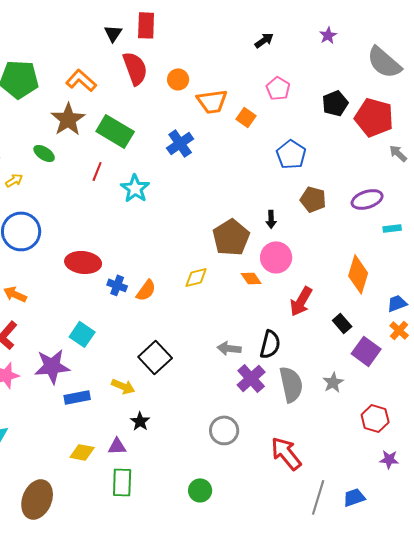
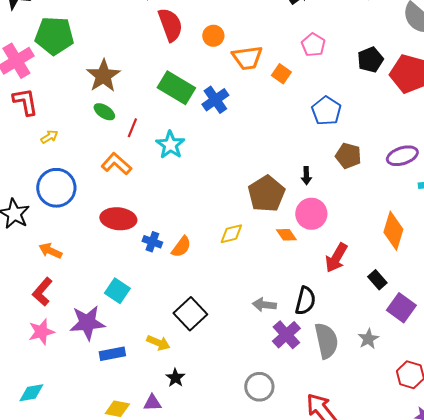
orange L-shape: (81, 80) -> (116, 164), moved
green rectangle: (115, 131) -> (176, 88), moved
green ellipse: (44, 153) -> (104, 112), moved

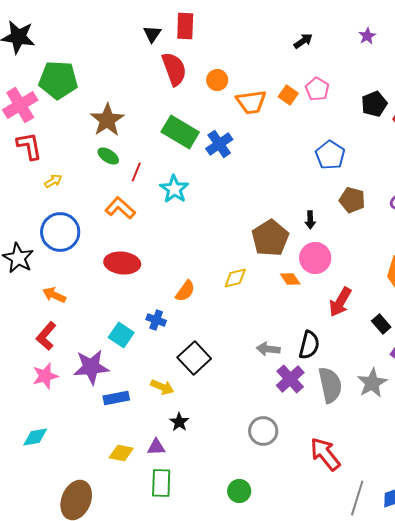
orange square: (281, 74) -> (288, 95), moved
blue cross: (152, 242) -> (156, 320), moved
gray star: (368, 339) -> (372, 383), size x1.4

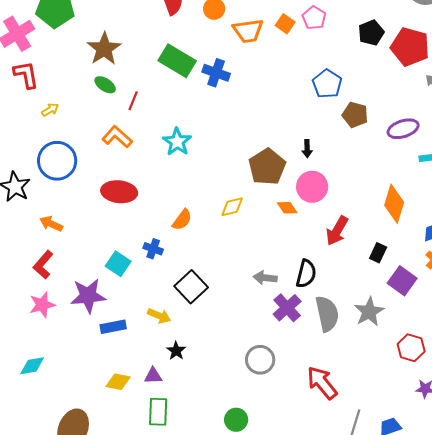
blue cross: (219, 144) -> (216, 73), turned -36
cyan star: (174, 189) -> (177, 142), moved
brown pentagon: (352, 200) -> (355, 115), moved
black rectangle: (381, 324) -> (378, 253), turned 66

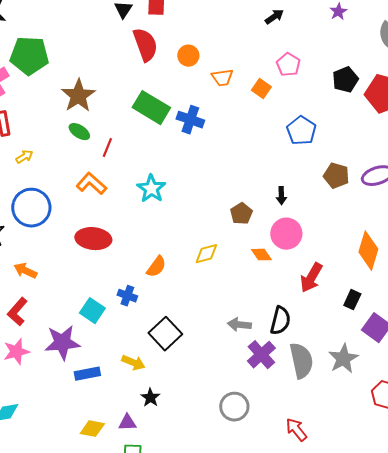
orange square: (285, 24) -> (261, 89), moved
orange trapezoid: (248, 31) -> (222, 78), size x0.7
brown pentagon: (355, 115) -> (336, 176), moved
brown pentagon: (267, 167) -> (241, 214), size x0.6
red arrow: (322, 383) -> (296, 430), size x0.7

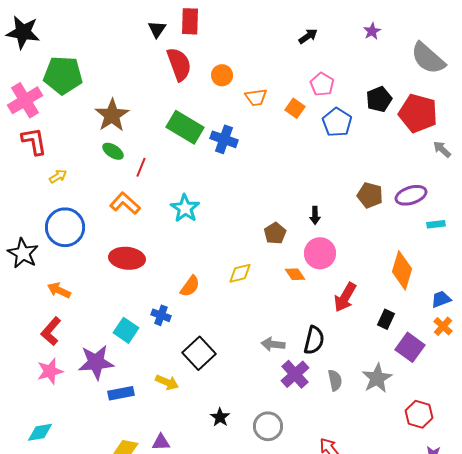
blue pentagon: (301, 131) -> (337, 122), moved
gray semicircle: (301, 361) -> (335, 380), size x0.6
black star: (150, 398) -> (220, 417), moved

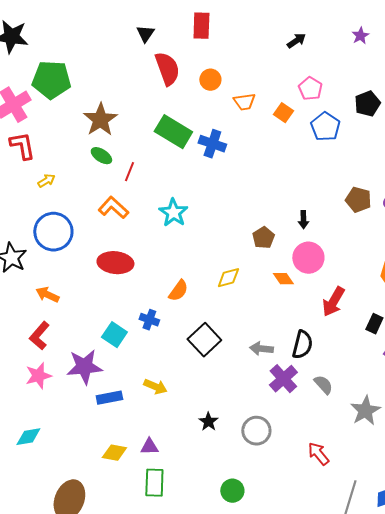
red rectangle: (190, 21) -> (201, 26), moved
black square: (199, 353) -> (204, 340), moved
gray star: (377, 378) -> (365, 411), moved
gray semicircle: (335, 380) -> (323, 385), turned -30

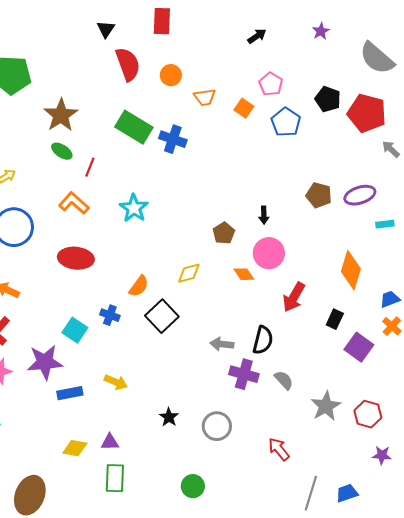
black pentagon: (367, 104) -> (328, 99), turned -30
black square: (204, 340) -> (162, 316), moved
purple cross: (283, 379) -> (244, 374), turned -32

